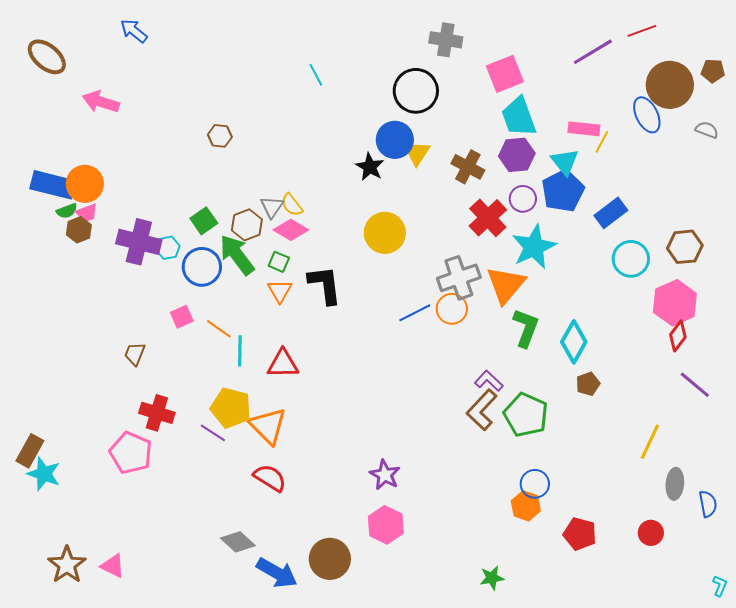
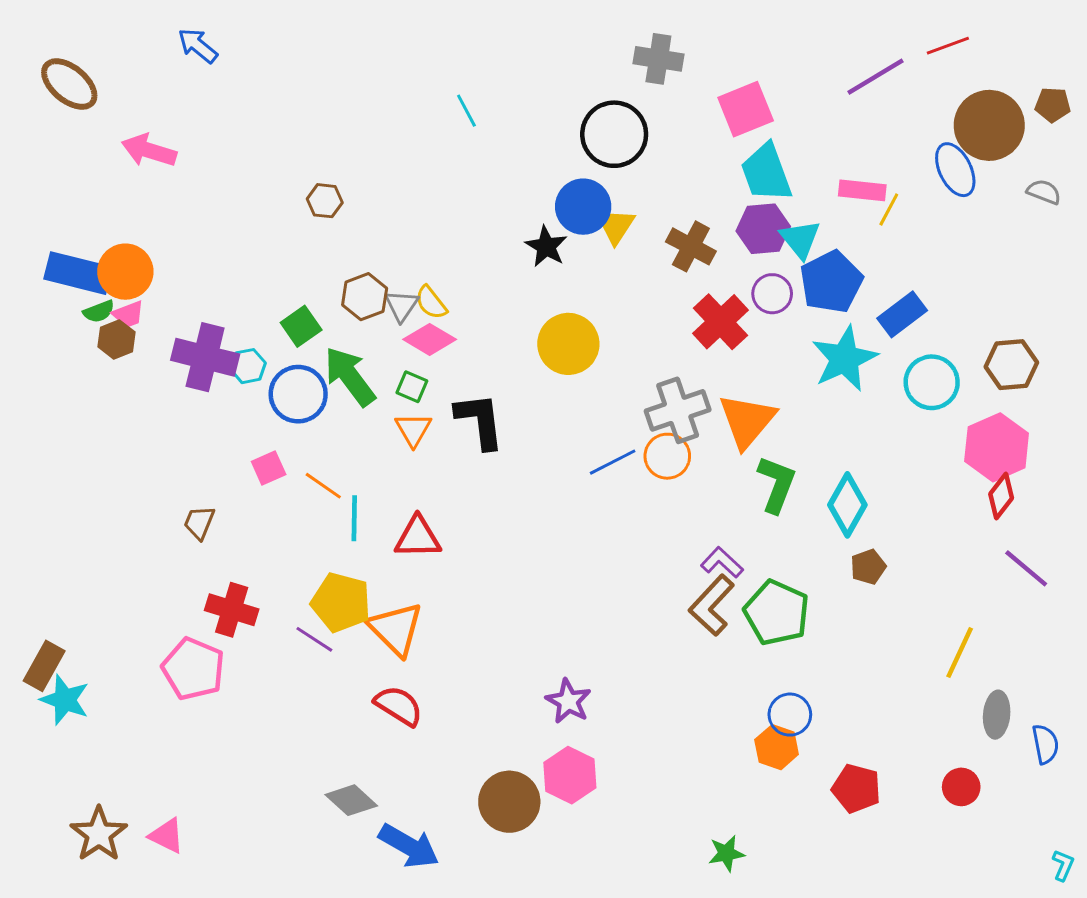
cyan triangle: (565, 162) -> (800, 239), moved
brown hexagon: (247, 225) -> (365, 297), moved
cyan star: (534, 247) -> (845, 359), moved
brown circle: (330, 559) -> (509, 802), moved

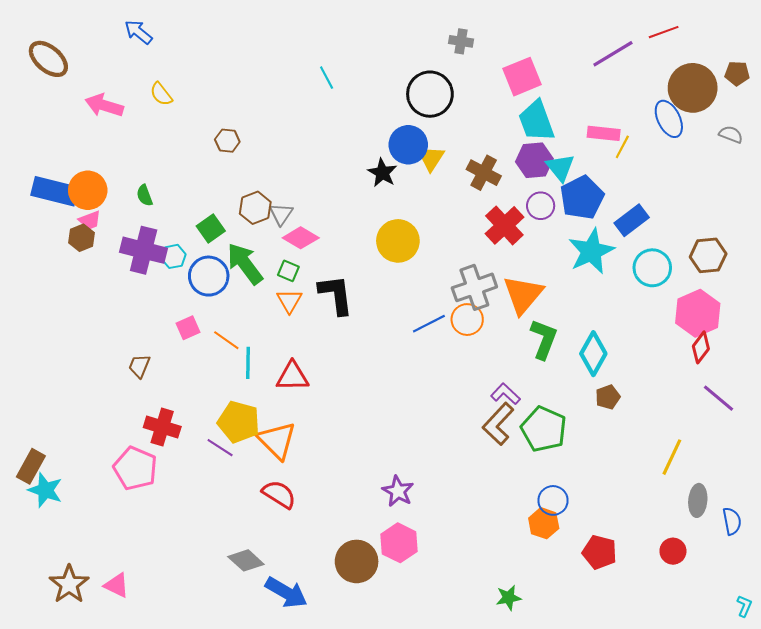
gray cross: (658, 59) -> (461, 41), size x0.7
yellow semicircle: (431, 303) -> (161, 94), moved
green semicircle: (99, 311) -> (145, 195), moved, turned 90

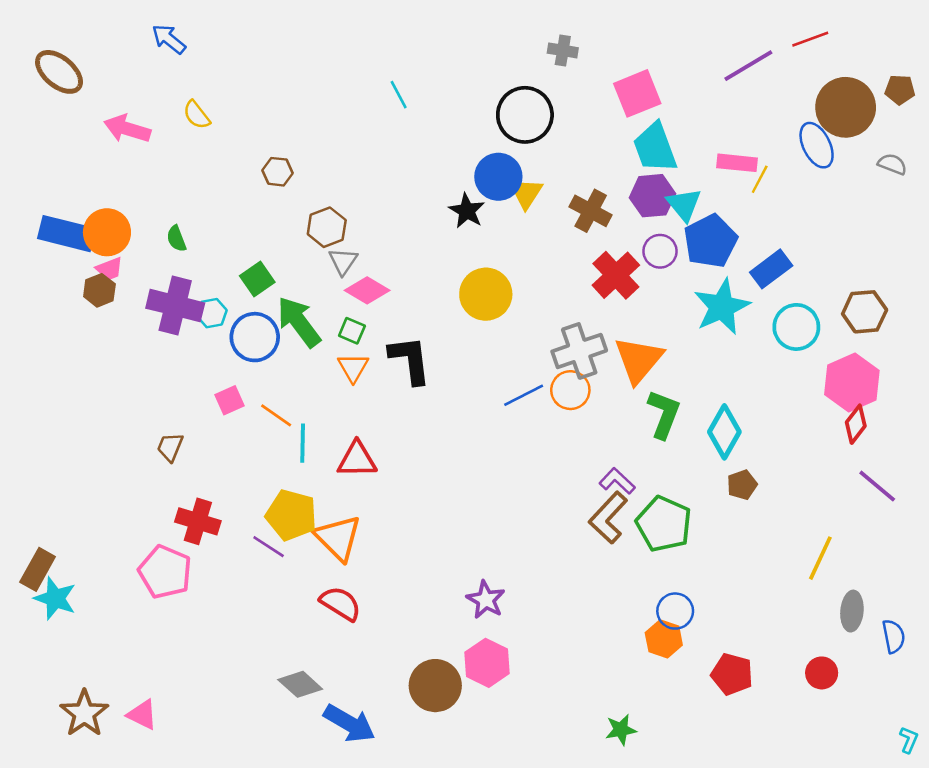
brown hexagon: (255, 208) -> (327, 227), moved

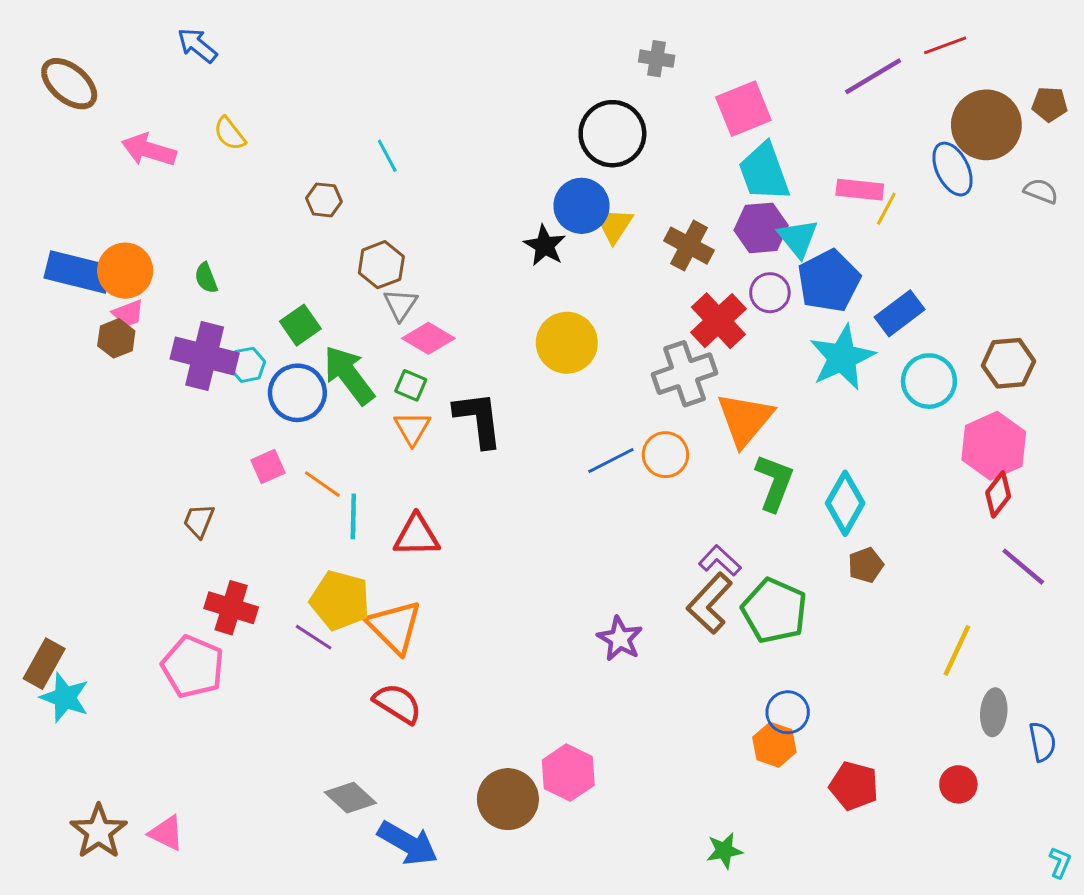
cyan line: (399, 95) -> (387, 156), moved
gray cross: (579, 351) -> (685, 374), moved
purple star: (486, 600) -> (620, 639), moved

